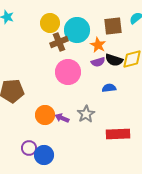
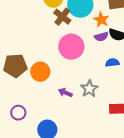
brown cross: (59, 42) -> (62, 17), turned -30
orange circle: (45, 115) -> (40, 72), moved
purple circle: (29, 148) -> (18, 113), moved

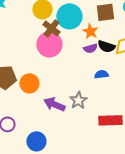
pink circle: (71, 47) -> (49, 44), moved
purple arrow: (65, 93) -> (54, 104), size x1.5

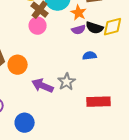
pink circle: (49, 44) -> (38, 26), size x0.7

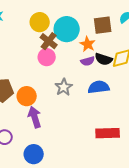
blue semicircle: (90, 56) -> (99, 87), size x1.5
gray star: (67, 82) -> (64, 87), moved
purple arrow: (43, 86) -> (35, 117), moved, turned 50

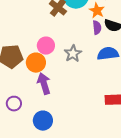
pink circle: (47, 57) -> (46, 46), moved
purple semicircle: (88, 61) -> (97, 28), turned -80

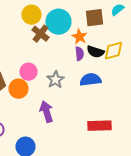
purple arrow: (44, 84) -> (46, 112), moved

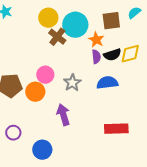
black semicircle: (95, 52) -> (112, 55), turned -36

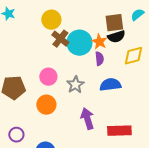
cyan circle: (75, 25) -> (79, 43), moved
black semicircle: (112, 55) -> (116, 37), moved
orange circle: (35, 92) -> (46, 105), moved
purple arrow: (63, 115) -> (87, 119), moved

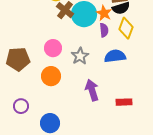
yellow diamond: (133, 56) -> (126, 28), moved, turned -55
red rectangle: (119, 131) -> (124, 102), size x0.7

